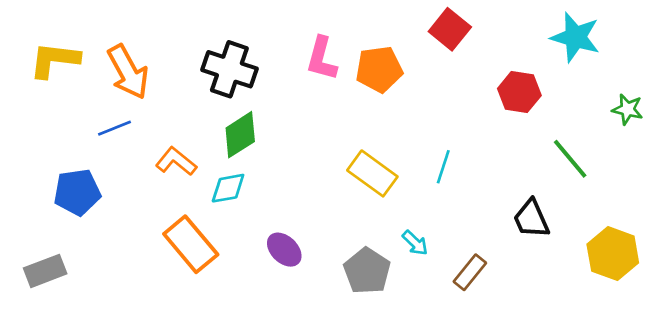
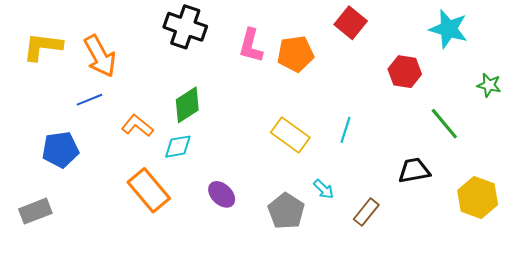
black cross: (229, 69) -> (185, 27), moved
black trapezoid: (531, 219) -> (414, 170), turned 104

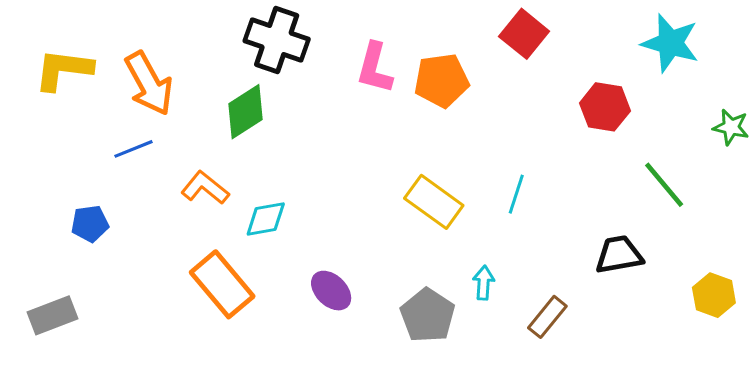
green diamond: (187, 105) -> (245, 112), moved
blue pentagon: (60, 150) -> (90, 224), size x0.7
cyan arrow: (324, 189) -> (484, 283), turned -130
yellow hexagon: (478, 198) -> (714, 295), size x0.7

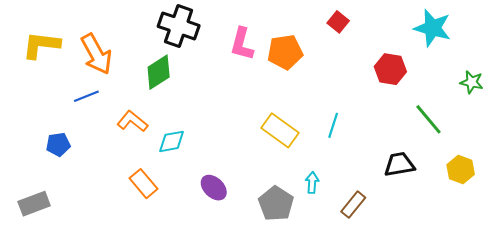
red square: (524, 34) -> (338, 22), size x0.7
orange rectangle: (222, 284) -> (143, 184), size x0.7
yellow hexagon: (714, 295) -> (461, 169), moved

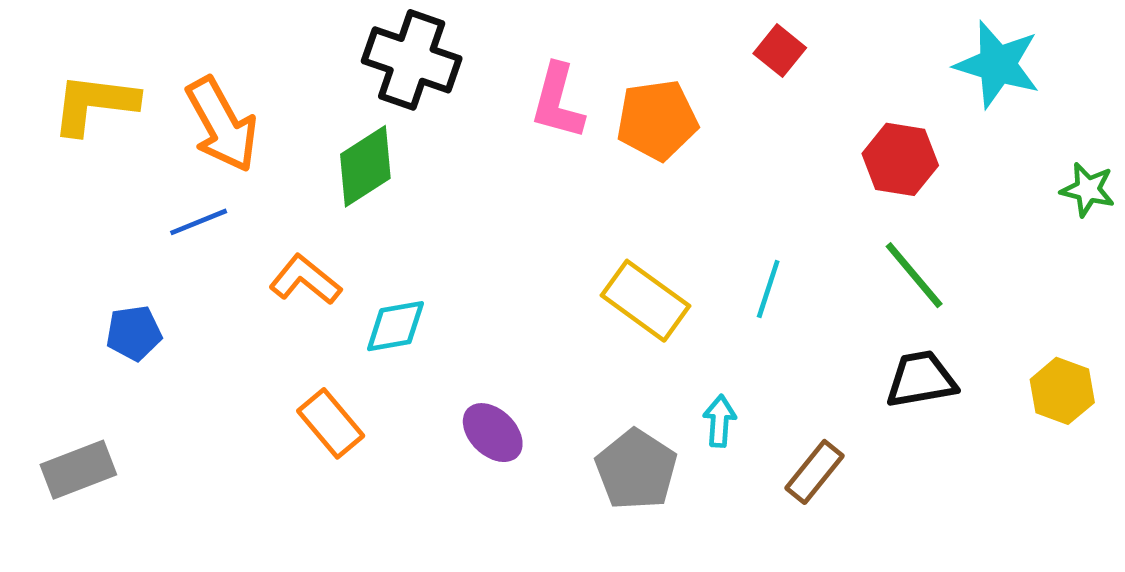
green line: (429, 119) -> (914, 275), moved

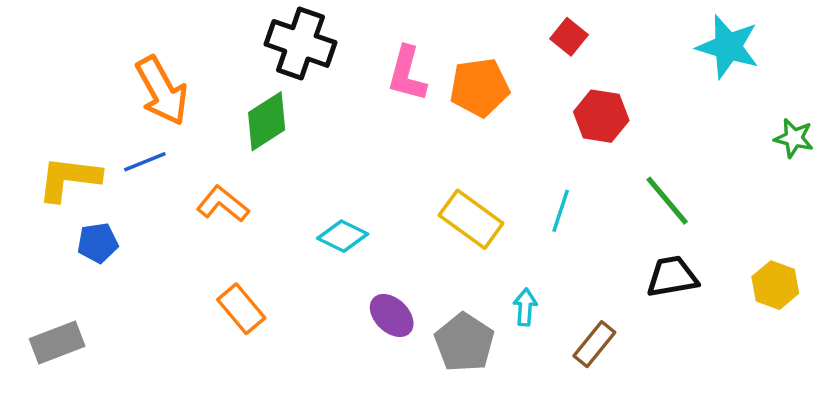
yellow L-shape: (95, 104) -> (69, 179), moved
red hexagon: (900, 159) -> (601, 116), moved
cyan diamond: (395, 326) -> (343, 236), moved, turned 36
purple ellipse: (493, 433) -> (392, 315), moved

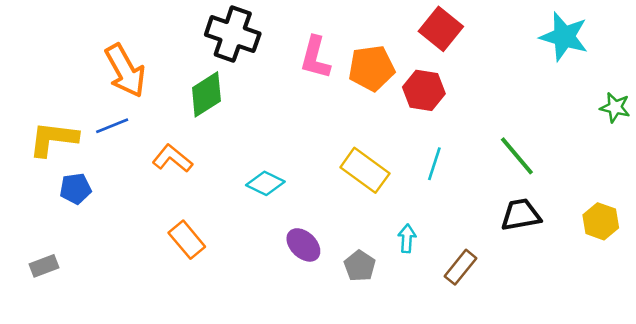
red square: (569, 37) -> (441, 29), size x1.5
red hexagon: (601, 116) -> (424, 90), moved
gray rectangle: (57, 343) -> (44, 266), size x0.7
gray pentagon: (464, 343) -> (360, 266), size x0.7

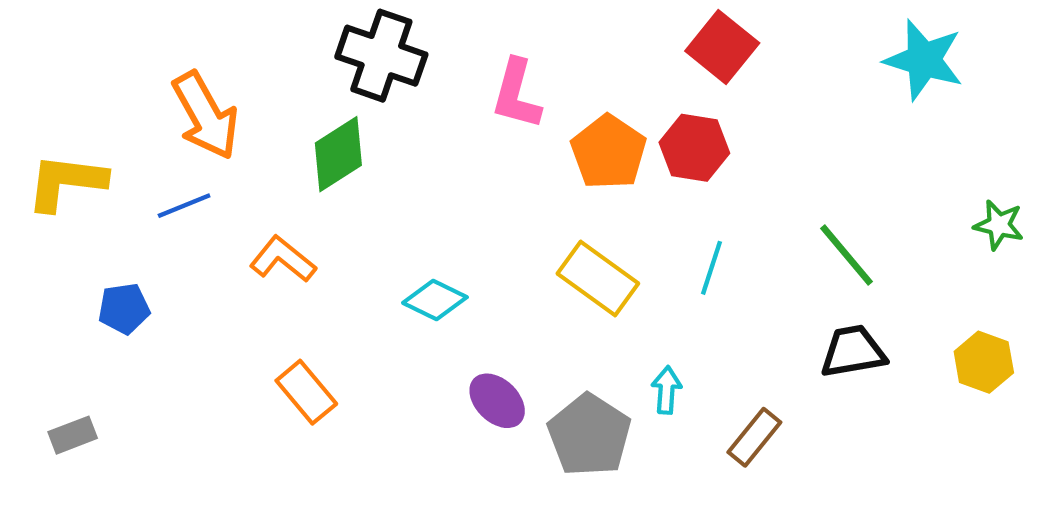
orange pentagon: (372, 68) -> (609, 152), moved, turned -30
green star: (615, 107) -> (999, 225), moved
yellow L-shape: (53, 139) -> (66, 182), moved
gray pentagon: (360, 266) -> (589, 435), size x1.6

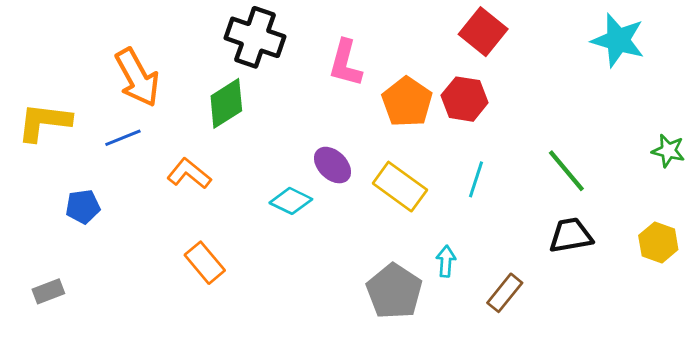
purple ellipse: (497, 401) -> (332, 165), moved

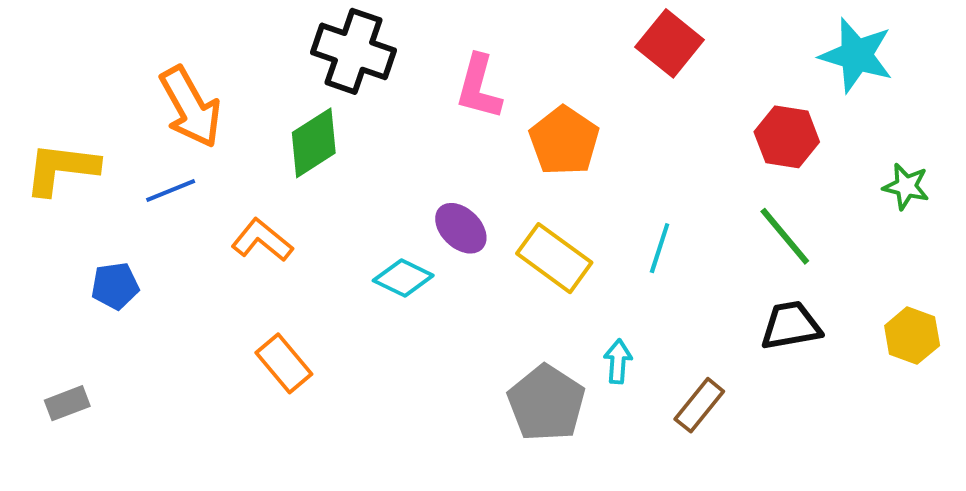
red hexagon: (465, 99) -> (787, 137), moved
green star: (668, 151) -> (906, 187), moved

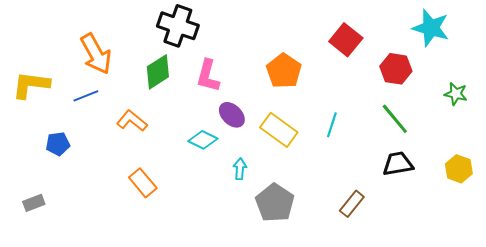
red square: (670, 43) -> (346, 40), moved
pink L-shape: (479, 87) -> (208, 76), moved
cyan arrow: (618, 361) -> (240, 169), moved

